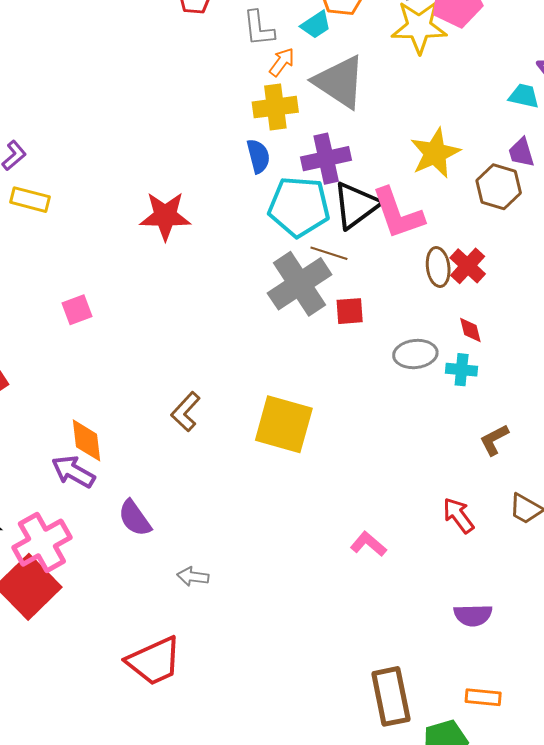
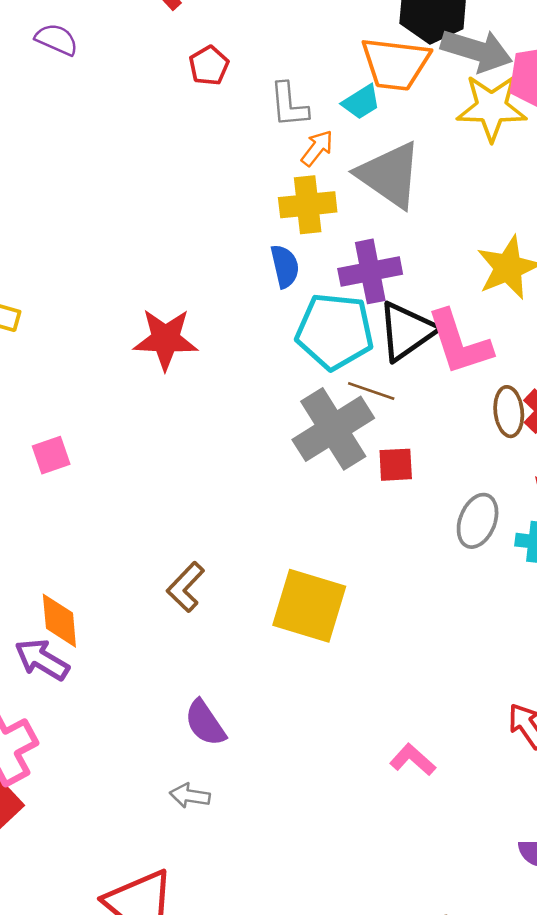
gray ellipse: (415, 354) -> (478, 521), turned -63
purple semicircle: (135, 518) -> (205, 723), moved

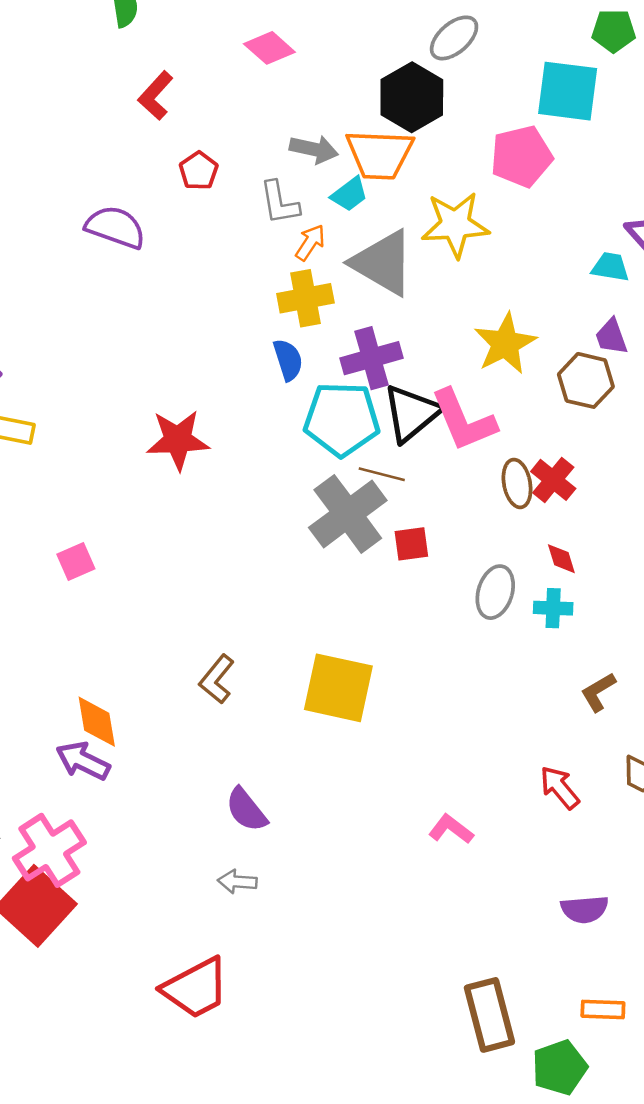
purple semicircle: (57, 39) -> (115, 227), moved, size x1.4
gray arrow: (477, 50) -> (314, 149), moved, size x0.7
yellow star: (492, 108) -> (455, 225), moved

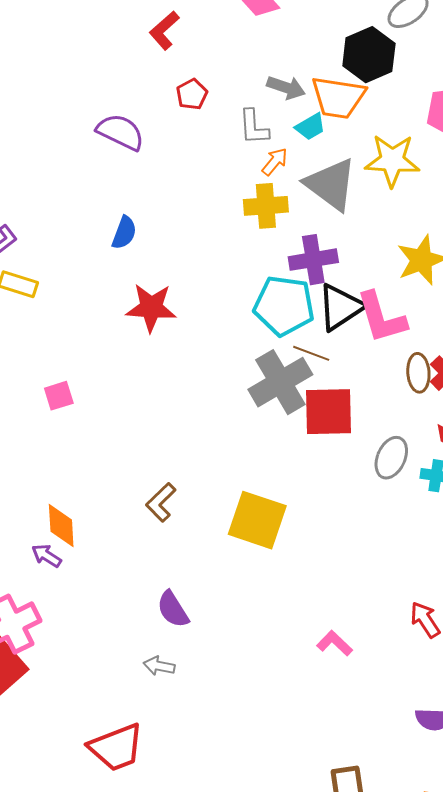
blue semicircle: (288, 360) -> (124, 233), moved, turned 32
red square: (411, 544) -> (329, 412), size x1.8
purple arrow: (83, 761) -> (46, 556), size x0.7

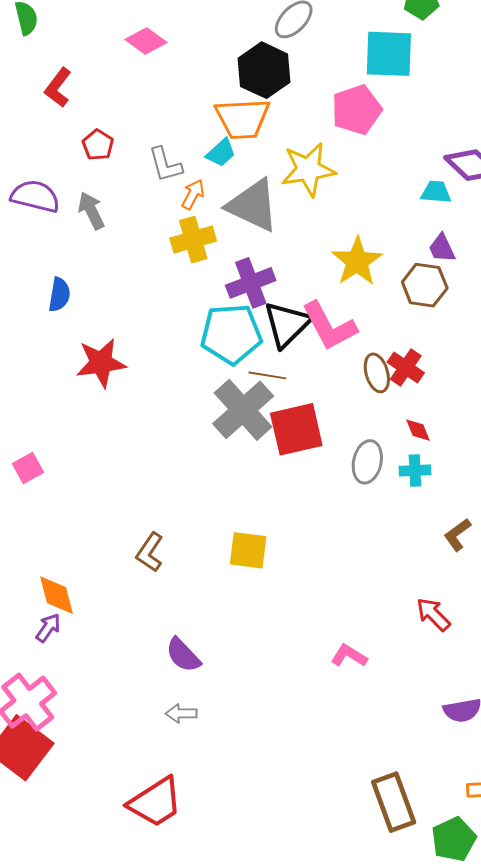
gray arrow: (286, 87) -> (91, 211), moved, turned -123
yellow square: (257, 520) -> (248, 550), size x0.7
purple arrow: (46, 556) -> (48, 628), turned 104

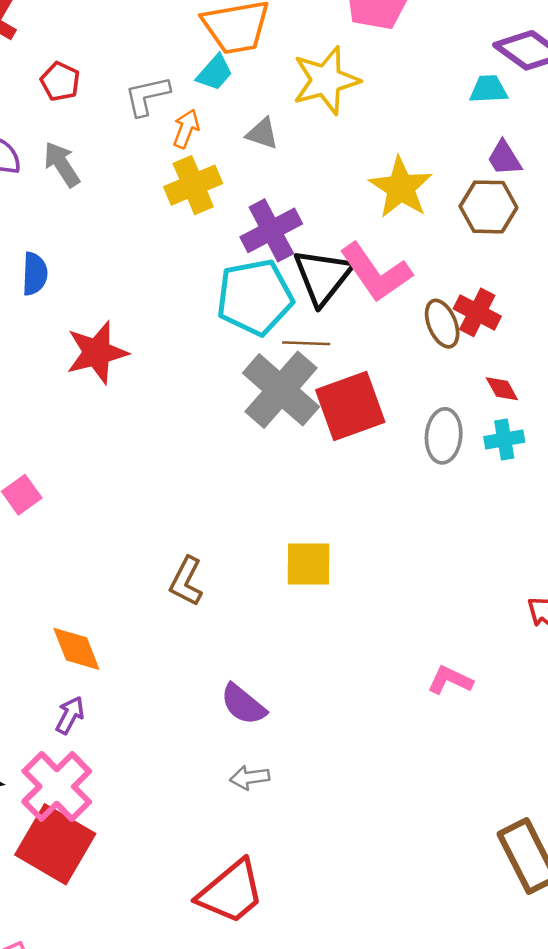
gray L-shape: (165, 165) -> (147, 96), turned 99
gray triangle: (253, 205) -> (262, 133), size x0.5
purple arrow: (48, 628) -> (70, 715), moved

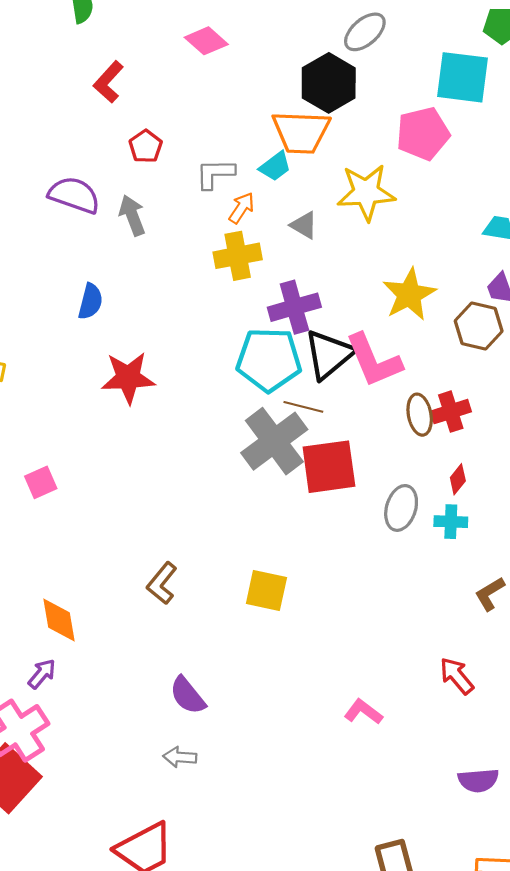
red cross: (477, 312) -> (451, 412), turned 33
red diamond: (502, 389) -> (458, 479), turned 56

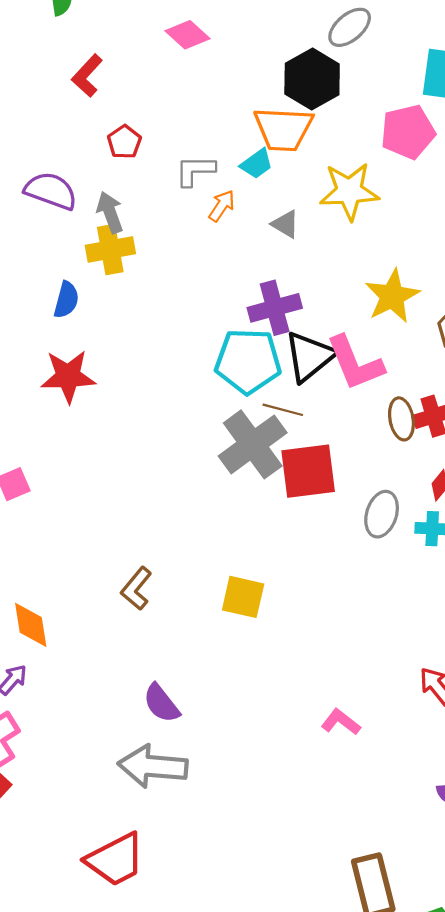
yellow cross: (238, 256) -> (110, 249), moved
red star: (128, 378) -> (68, 376), moved
gray arrow: (180, 757) -> (153, 766), size x2.0

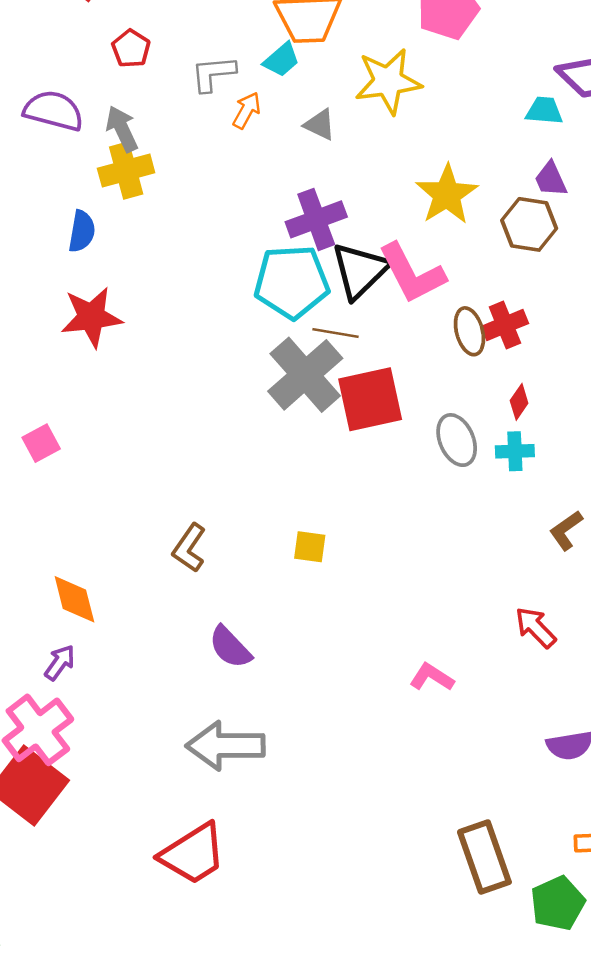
gray ellipse: (382, 514) -> (457, 440), turned -36
yellow square: (243, 597) -> (310, 547), size x0.7
purple semicircle: (161, 703) -> (230, 647), moved

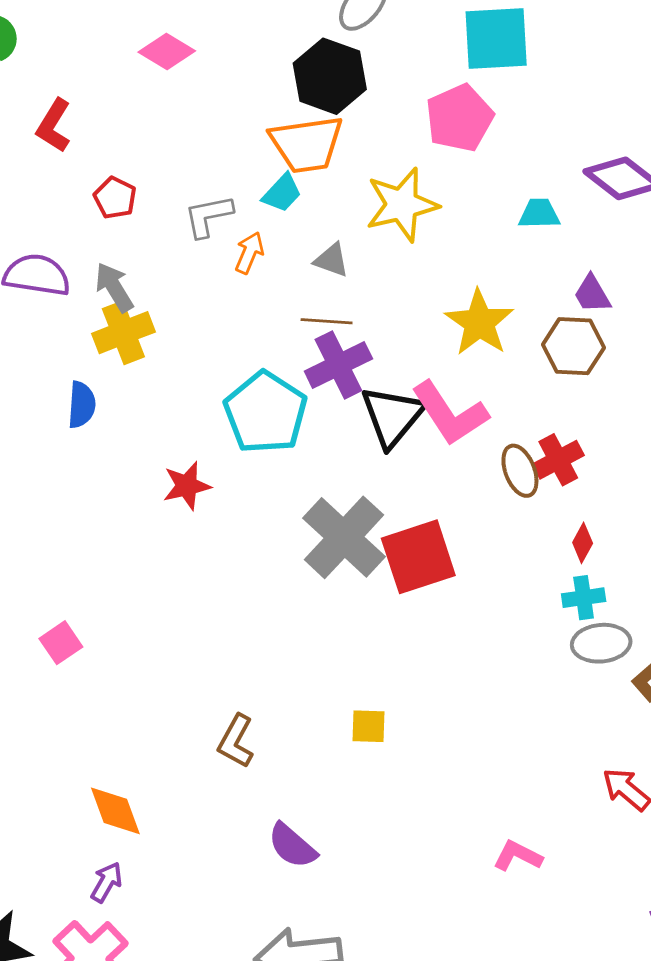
cyan trapezoid: (544, 111) -> (539, 214), moved
cyan pentagon: (292, 282) -> (266, 413), moved, turned -30
red star: (91, 317) -> (187, 486), moved, size x0.7
brown line: (336, 333) -> (327, 321), moved
gray ellipse: (457, 440) -> (601, 643), moved, turned -66

